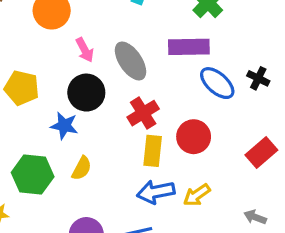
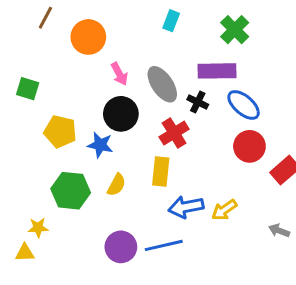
black cross: (258, 78) -> (198, 102), moved
yellow pentagon: (22, 88) -> (60, 132), moved
red circle: (194, 137) -> (249, 146), moved
yellow rectangle: (153, 151) -> (161, 171), moved

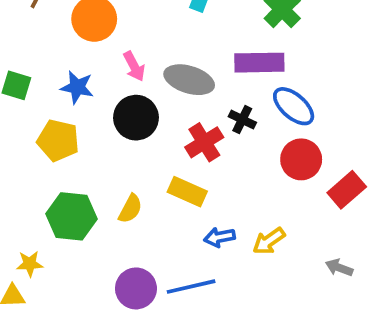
gray ellipse: (162, 84) -> (189, 80), turned -39
black cross: (198, 102) -> (242, 120), moved
blue star: (100, 145) -> (77, 87), moved
yellow rectangle: (161, 171) -> (187, 192), turned -72
blue arrow: (186, 207) -> (220, 237), size x0.7

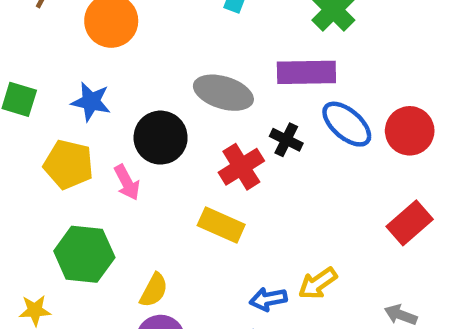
pink arrow: (134, 66) -> (127, 182), moved
red circle: (301, 159) -> (410, 131), moved
yellow semicircle: (130, 209) -> (154, 290), moved
blue arrow: (220, 237) -> (268, 299), moved

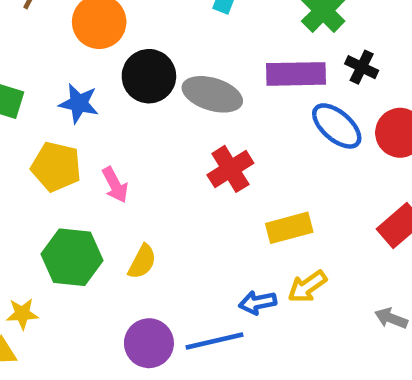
black circle: (161, 138) -> (149, 76), moved
black cross: (286, 140) -> (362, 67), moved
yellow rectangle: (221, 225) -> (289, 228), moved, turned -39
yellow semicircle: (154, 290) -> (142, 262), moved

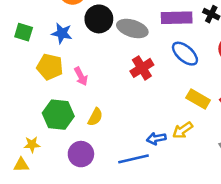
blue ellipse: (337, 126) -> (185, 54), moved
yellow rectangle: (289, 228) -> (198, 99), moved, turned 45
purple circle: (149, 343) -> (81, 154), moved

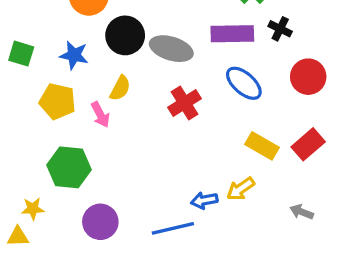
yellow semicircle: (95, 117) -> (120, 88), moved

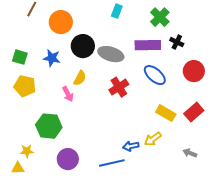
yellow pentagon: (57, 101) -> (25, 86), moved

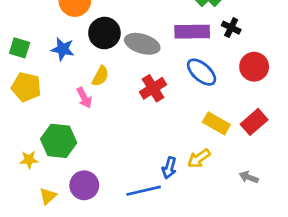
blue arrow: (131, 146) -> (169, 168), turned -63
yellow star: (27, 151) -> (29, 160), moved
yellow triangle: (18, 168) -> (48, 196), moved, turned -40

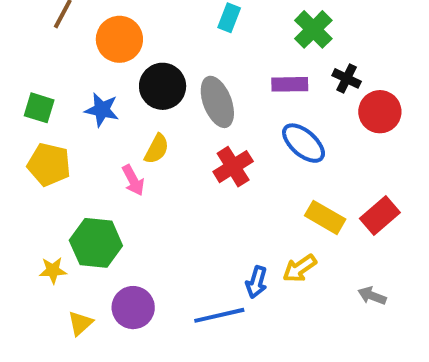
purple rectangle: (192, 32) -> (290, 84), size x0.7
gray ellipse: (142, 44) -> (217, 102), turned 52
red circle: (254, 67) -> (380, 112), moved

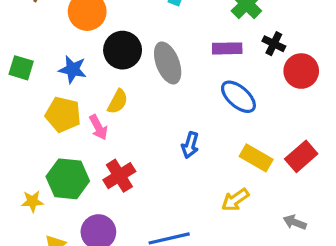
yellow pentagon: (49, 165) -> (63, 114), moved
red cross: (233, 167) -> (119, 176), moved
blue arrow: (257, 282) -> (190, 145), moved

